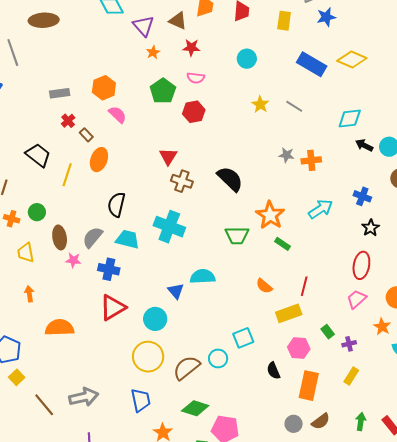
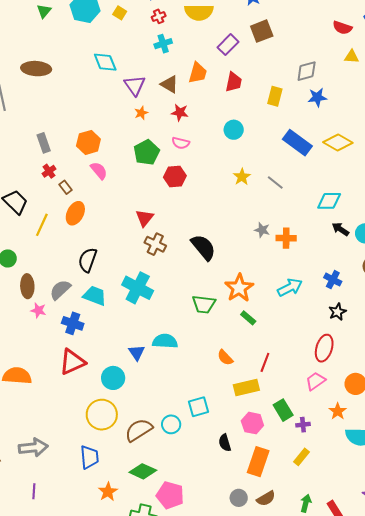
gray rectangle: (60, 93) -> (44, 143), turned 72
green rectangle: (328, 332) -> (283, 410), size x1.5

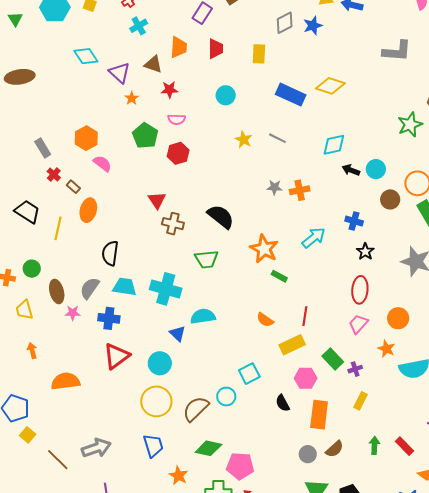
blue star: (317, 97) -> (313, 26), moved
cyan cross: (138, 288) -> (166, 289), moved
green trapezoid: (204, 304) -> (206, 259), moved

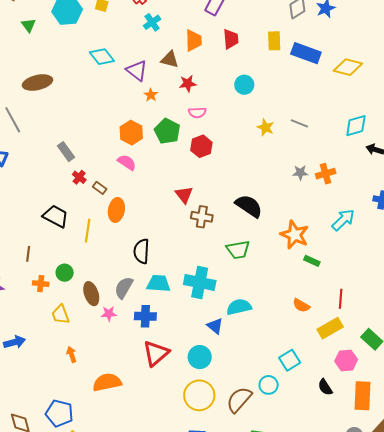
blue rectangle: (291, 95) -> (306, 53), moved
orange hexagon: (86, 138) -> (131, 133), moved

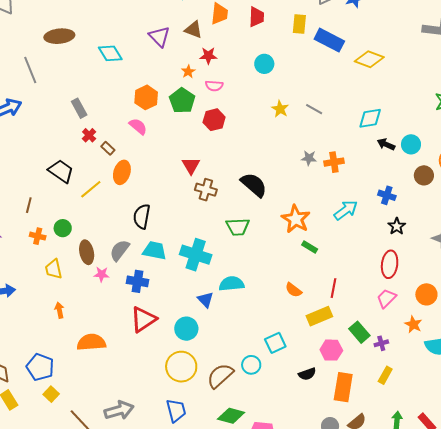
cyan diamond: (102, 57) -> (110, 53), moved
orange star: (151, 95) -> (188, 72), moved
yellow line: (88, 231) -> (91, 189), turned 35
black semicircle: (325, 387) -> (307, 374), turned -84

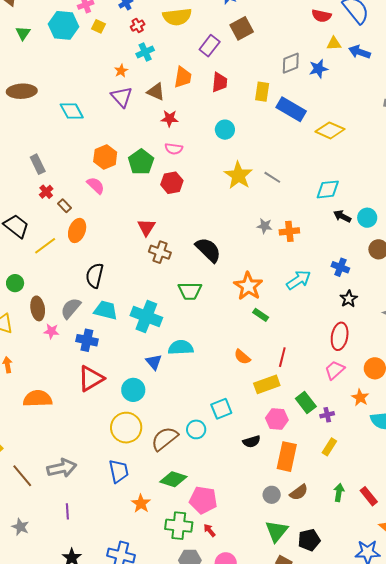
orange star: (188, 72) -> (121, 71), moved
yellow star: (280, 109) -> (238, 175), size x1.6

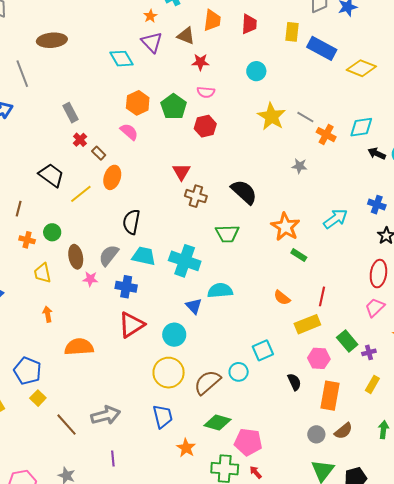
cyan diamond: (72, 111) -> (122, 59), moved
orange cross: (289, 231) -> (326, 135), moved, turned 36
black semicircle: (252, 442) -> (294, 382), turned -96

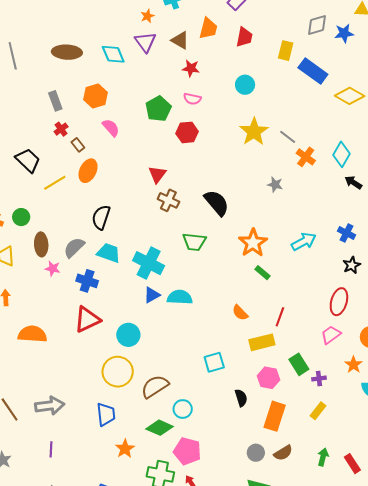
brown ellipse: (52, 40) -> (67, 52), moved
orange hexagon: (138, 103) -> (96, 96), moved
cyan diamond: (361, 127) -> (342, 154), turned -60
blue triangle: (194, 306) -> (152, 295), moved, turned 36
cyan circle: (239, 372) -> (183, 409), moved

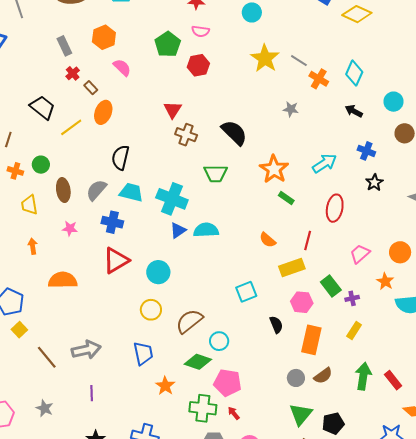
black arrow: (353, 182) -> (354, 111), moved
pink star: (53, 268) -> (70, 228), moved
red ellipse: (339, 302) -> (335, 208), moved
yellow circle: (118, 372) -> (151, 310), size x0.7
green arrow: (323, 457) -> (363, 376), size x1.5

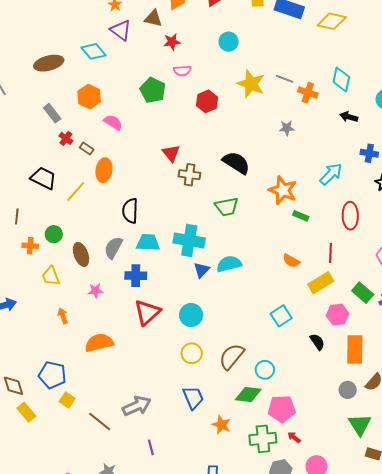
red hexagon: (198, 65) -> (207, 101), moved

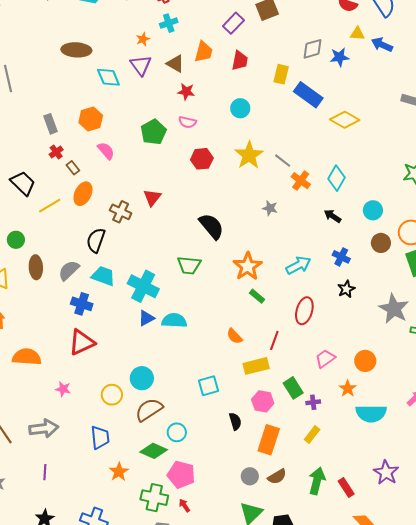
brown ellipse: (49, 63) -> (76, 50), moved
brown cross: (190, 175) -> (121, 212), moved
pink star: (95, 291) -> (63, 389), moved
cyan circle: (191, 315) -> (142, 378), moved

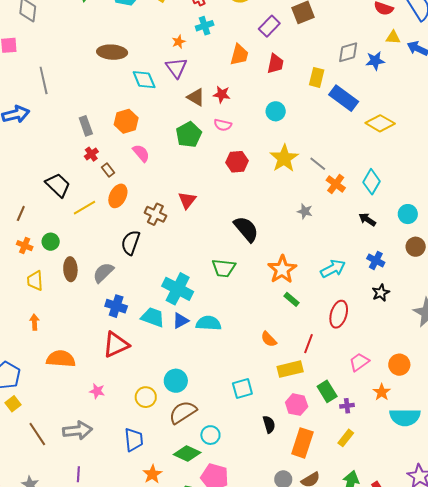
brown triangle: (175, 64) -> (196, 97), moved
cyan trapezoid: (103, 276) -> (153, 317), moved

